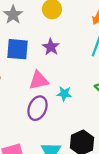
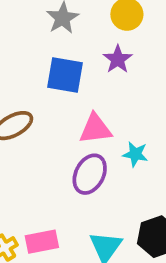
purple star: (51, 47) -> (118, 59), moved

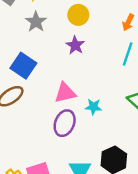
blue square: (65, 75) -> (23, 66), moved, turned 30

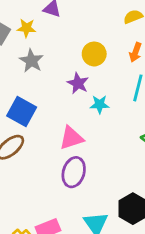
yellow circle: (78, 15) -> (94, 54), moved
cyan star: (93, 107) -> (100, 104), moved

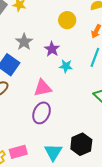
yellow circle: (94, 54) -> (67, 20), moved
gray star: (31, 61) -> (24, 42), moved

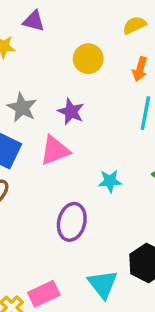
cyan star: (66, 66) -> (110, 181), moved
pink triangle: (43, 88) -> (55, 150), moved

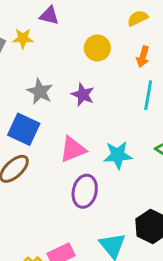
pink triangle: (55, 150) -> (73, 149), moved
cyan star: (110, 181) -> (118, 155), size x1.4

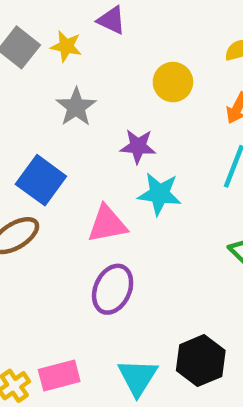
gray star: (40, 92) -> (76, 107), moved
purple star: (83, 95) -> (138, 146), turned -30
cyan star: (118, 155) -> (159, 194), moved

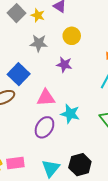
yellow circle: (173, 82) -> (72, 36), moved
gray star: (76, 107) -> (39, 43), turned 30
cyan star: (159, 194) -> (70, 114), moved

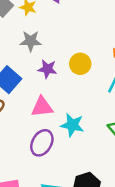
yellow circle: (72, 36) -> (80, 64), moved
purple star: (64, 65) -> (47, 69), moved

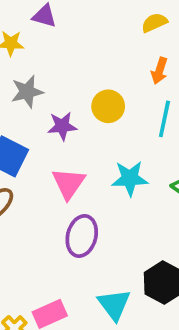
pink triangle: (42, 107) -> (69, 183), turned -35
cyan star: (72, 125) -> (130, 178), moved

